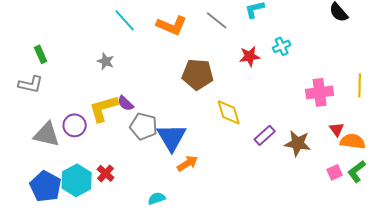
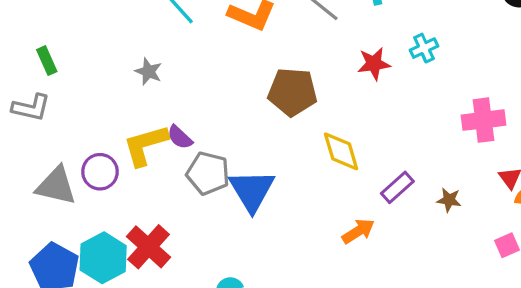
brown star: (298, 143) -> (449, 200), size x0.6
orange arrow: (188, 163) -> (358, 231), moved
red cross: (106, 173) -> (149, 247), size x1.6

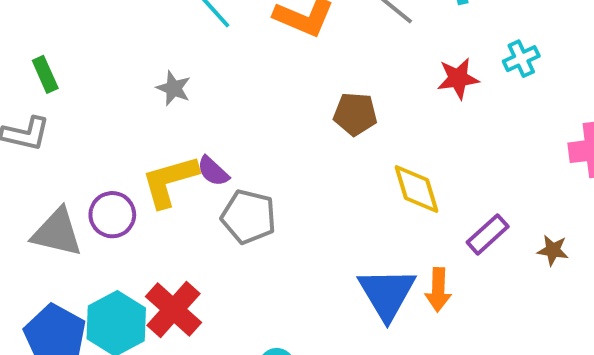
brown pentagon: (293, 92) -> (355, 114), size x0.7
blue triangle: (252, 191) -> (387, 294), moved
orange arrow: (358, 231) -> (438, 290), turned 124

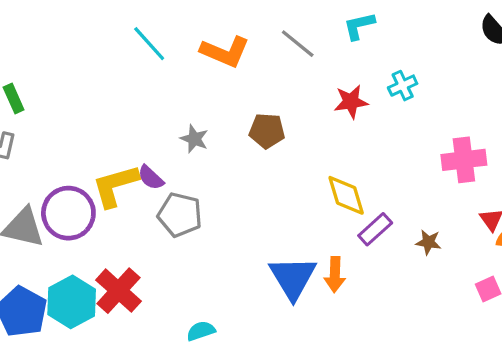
gray star: (174, 88) -> (194, 139), moved
yellow diamond: (416, 189) -> (346, 195), moved
purple circle: (112, 215) -> (68, 213), size x1.4

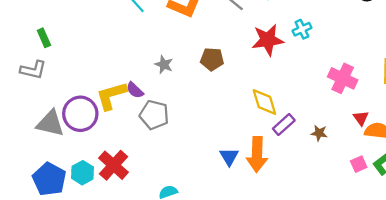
red star: (351, 102) -> (268, 40), size x1.4
pink cross: (464, 160) -> (343, 78), turned 32
orange arrow: (335, 274) -> (257, 154), size x1.5
blue triangle: (293, 278) -> (229, 157), size x0.6
cyan hexagon: (72, 302) -> (82, 173), size x0.7

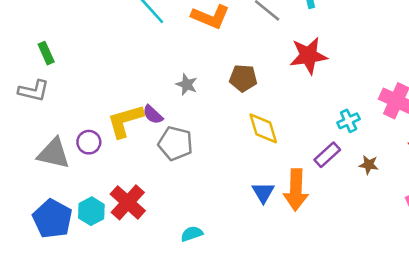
cyan cross: (302, 29) -> (349, 121), moved
yellow diamond: (264, 102) -> (263, 128), moved
purple circle: (80, 114) -> (89, 142), size x0.6

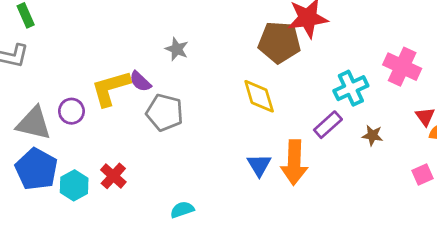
brown pentagon: (243, 78) -> (279, 42), moved, size x1.4
cyan cross: (349, 121) -> (351, 88), size x1.4
red cross: (128, 202) -> (113, 176), size x0.7
blue pentagon: (52, 219) -> (36, 169), moved

